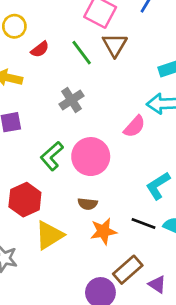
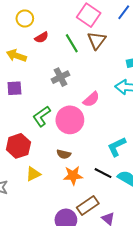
pink semicircle: (135, 126) -> (91, 99), moved
yellow triangle: (49, 235) -> (33, 174), size x0.7

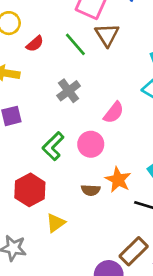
pink circle: (70, 120) -> (91, 144), size x0.7
orange star: (73, 175) -> (118, 180), moved, turned -30

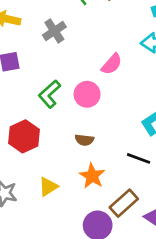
gray cross: (69, 91) -> (54, 31), moved
orange star: (118, 180) -> (92, 176), moved
yellow triangle: (56, 223) -> (48, 187), moved

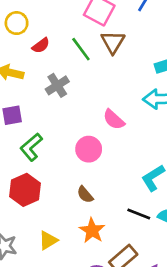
pink semicircle: (112, 64) -> (114, 120), turned 90
green L-shape: (50, 94) -> (31, 147), moved
brown semicircle: (84, 140) -> (85, 195), turned 42

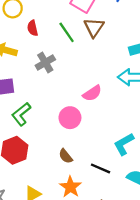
red semicircle: (41, 46) -> (33, 28), turned 112
pink semicircle: (114, 120) -> (92, 93), turned -78
black line: (139, 214) -> (100, 168), moved

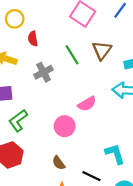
brown triangle: (94, 27) -> (102, 50), moved
green line: (67, 32) -> (72, 55), moved
cyan L-shape: (124, 144) -> (115, 154), turned 100

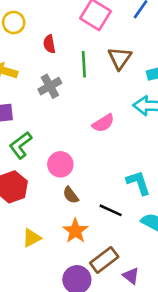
red semicircle: (33, 39) -> (49, 44), moved
green line: (72, 55) -> (84, 64), turned 30
pink circle: (65, 126) -> (60, 164), moved

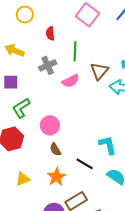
brown triangle: (120, 58) -> (99, 71), moved
pink semicircle: (103, 123) -> (71, 81), moved

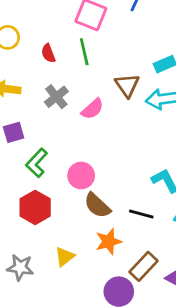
green line: (75, 51) -> (84, 52), moved
brown semicircle: (55, 149) -> (97, 205), size x1.5
orange star: (56, 177) -> (109, 242), turned 30

